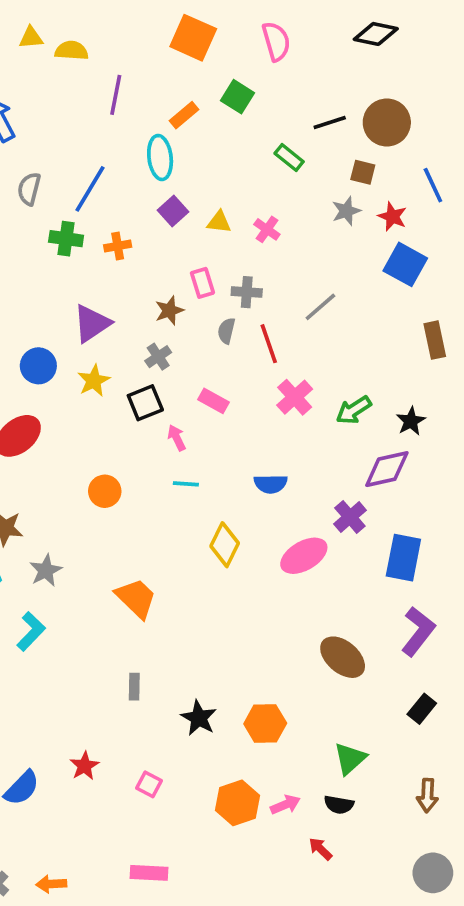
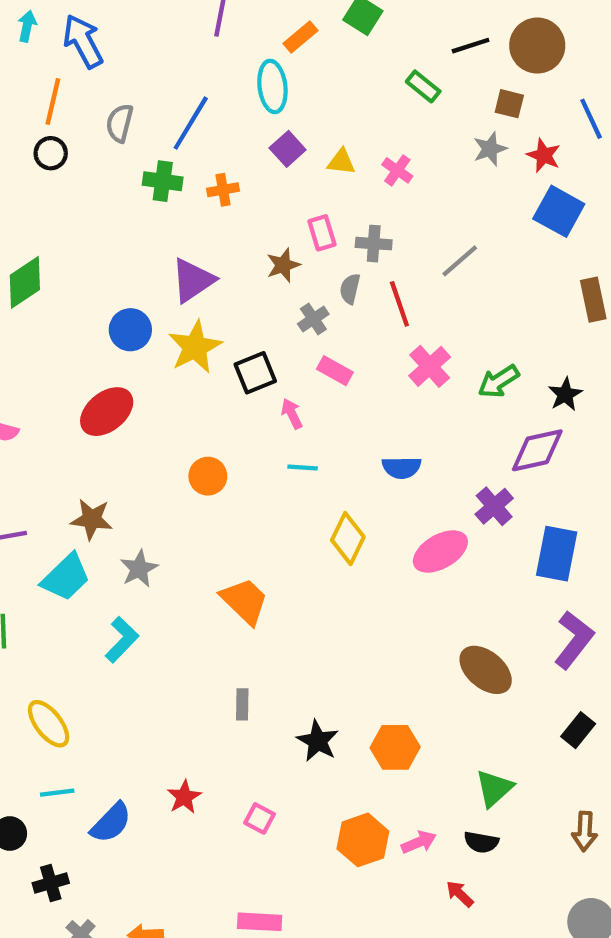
gray cross: (158, 357) -> (313, 319), moved
yellow star: (94, 381) -> (195, 347), size x1.4

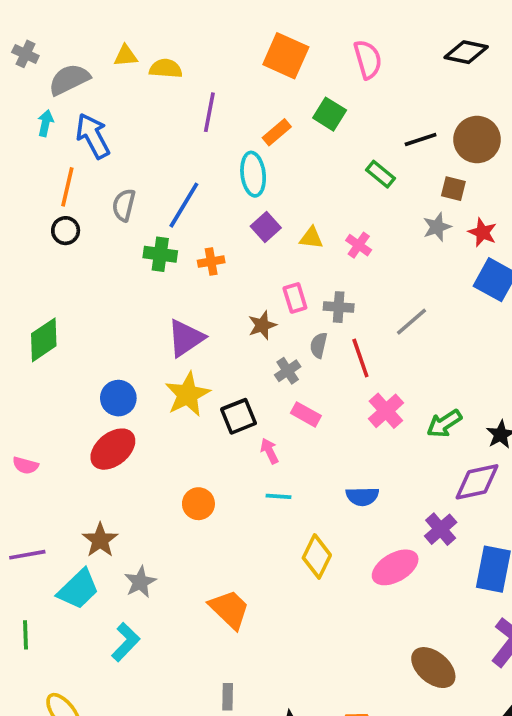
blue circle: (130, 330) -> (118, 398), moved
brown star: (92, 519) -> (100, 540), turned 30

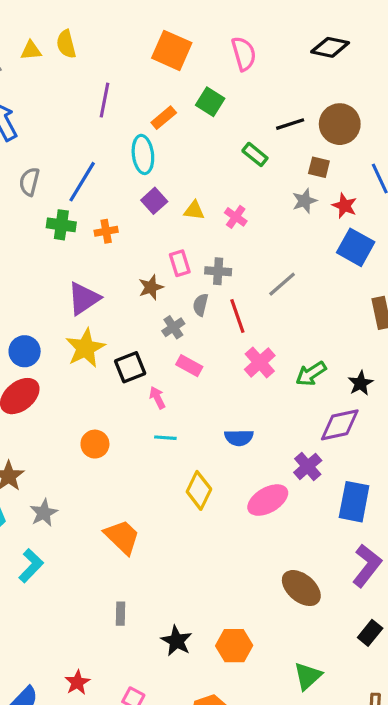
yellow semicircle: (166, 69) -> (66, 44), moved, turned -108

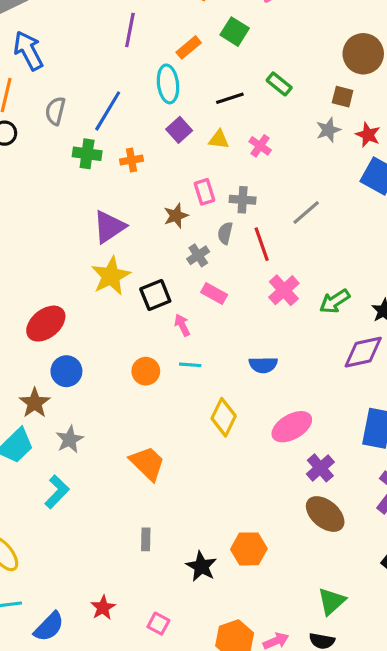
black line: (290, 124) -> (230, 98), moved
blue circle: (25, 351) -> (66, 371), moved
orange circle: (95, 444) -> (146, 371), moved
purple cross: (308, 466) -> (320, 468), moved
orange hexagon: (234, 646) -> (249, 549), moved

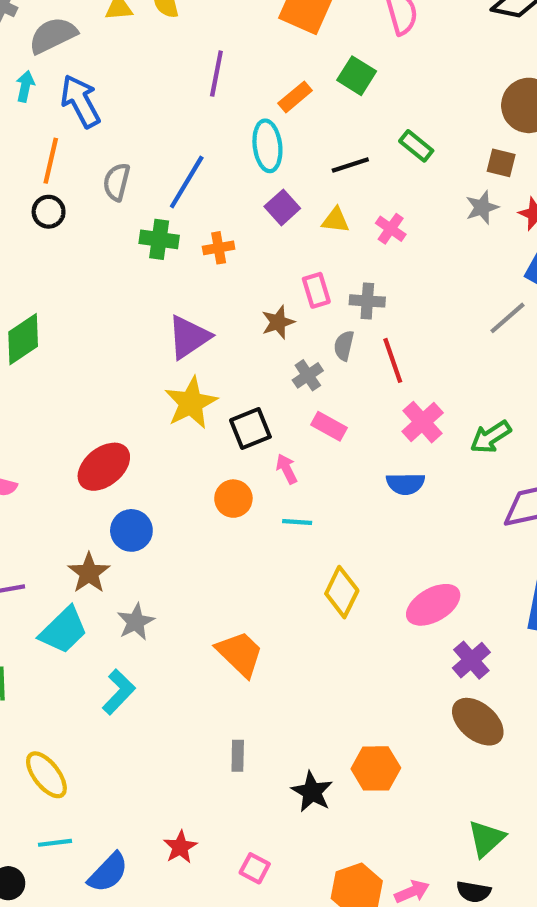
gray line: (306, 212) -> (508, 318), moved
blue semicircle: (263, 365) -> (406, 484), moved
orange circle: (146, 371) -> (233, 499), moved

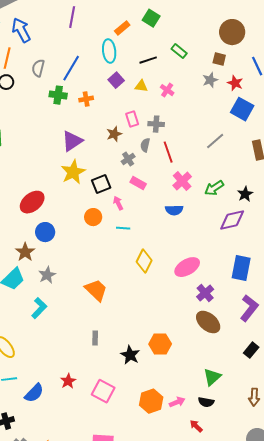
purple line: (216, 74) -> (72, 17), moved
gray line: (508, 318) -> (215, 141), moved
pink square: (255, 868) -> (103, 391), size x1.6

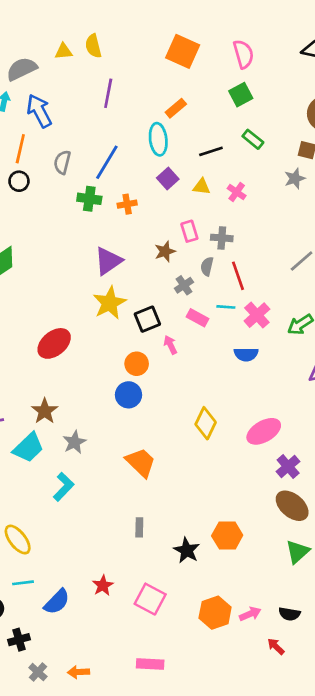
green square: (151, 18) -> (241, 95), moved, turned 30
cyan line: (123, 228) -> (226, 307), moved
blue circle: (45, 232) -> (128, 395), moved
green triangle: (212, 377) -> (298, 552), moved

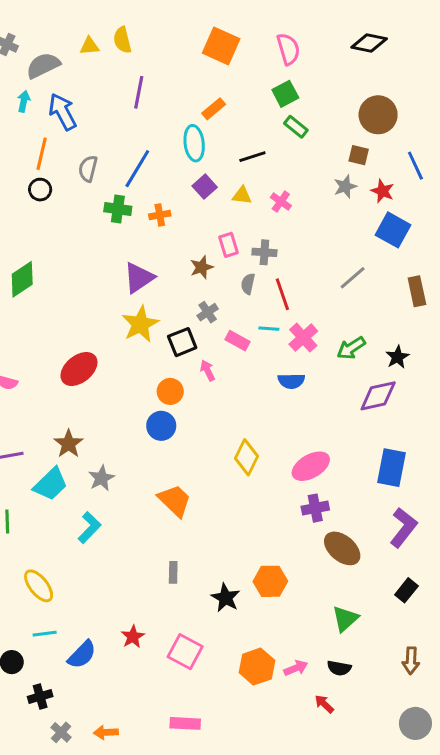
green rectangle: (253, 139) -> (296, 127), moved
gray cross: (184, 285) -> (208, 312), moved
purple cross: (288, 467) -> (315, 508), moved, turned 30
green triangle: (298, 552) -> (345, 619), moved

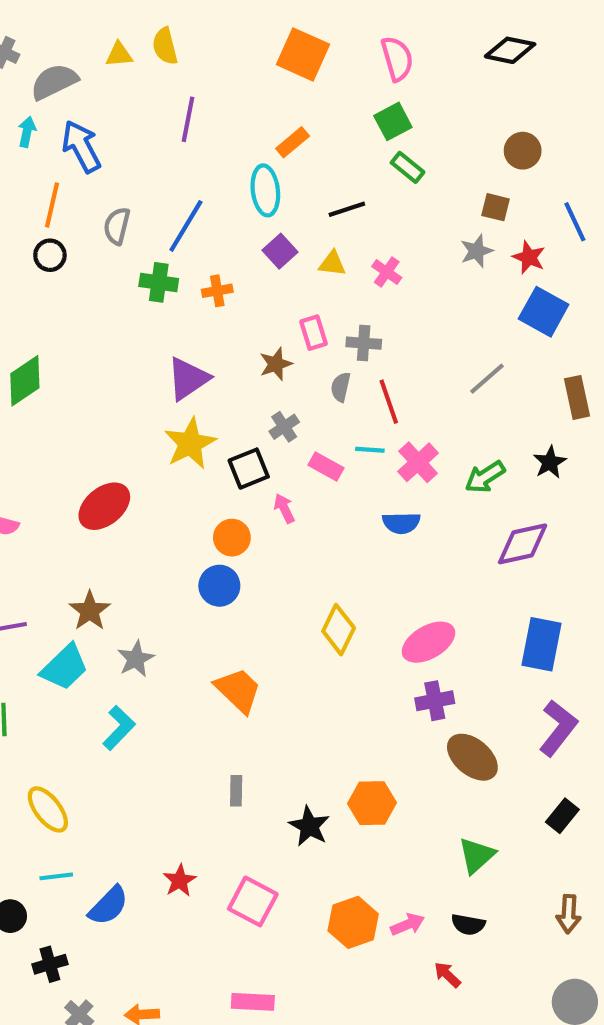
brown circle: (378, 115) -> (523, 151), size x0.7
black star: (398, 357) -> (550, 462), moved

